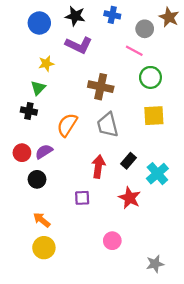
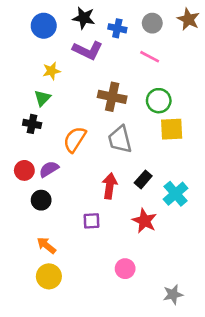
blue cross: (112, 15) -> (117, 28), moved
gray circle: (145, 29) -> (152, 23), moved
green circle: (150, 77) -> (159, 101), moved

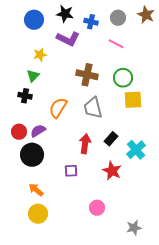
black circle: (41, 200) -> (32, 155), size x1.5

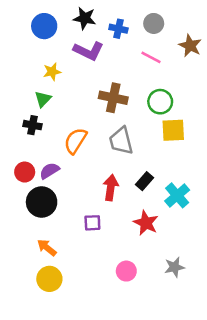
brown star: (146, 15) -> (190, 46), moved
gray star: (134, 228) -> (175, 267), moved

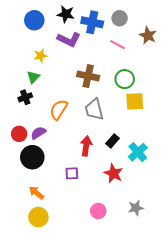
blue cross: (118, 29) -> (92, 22), size x1.5
black cross: (32, 125) -> (25, 97), turned -32

